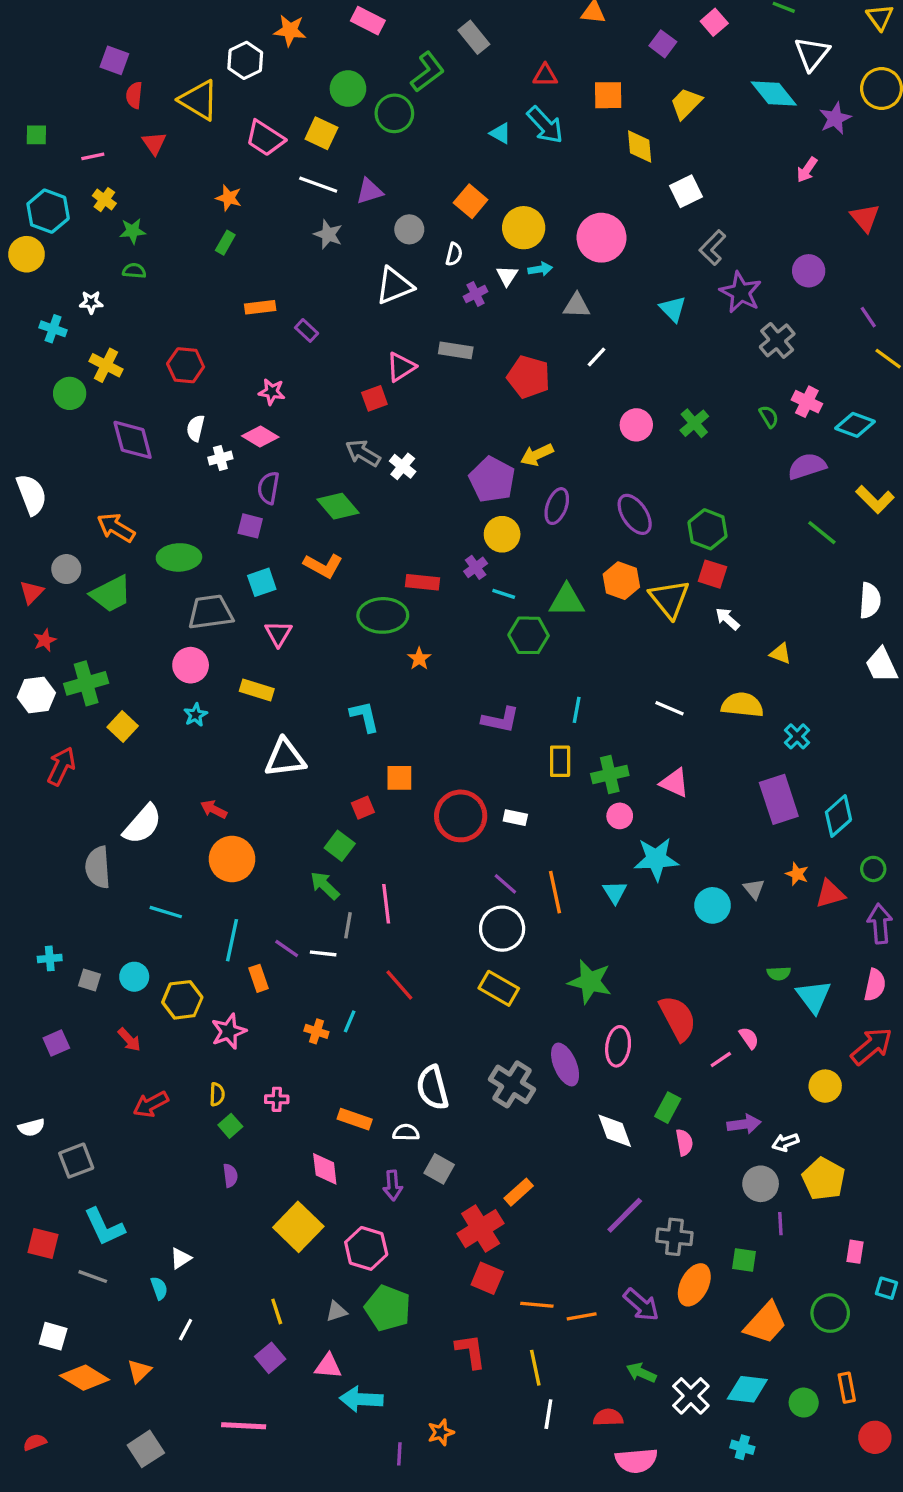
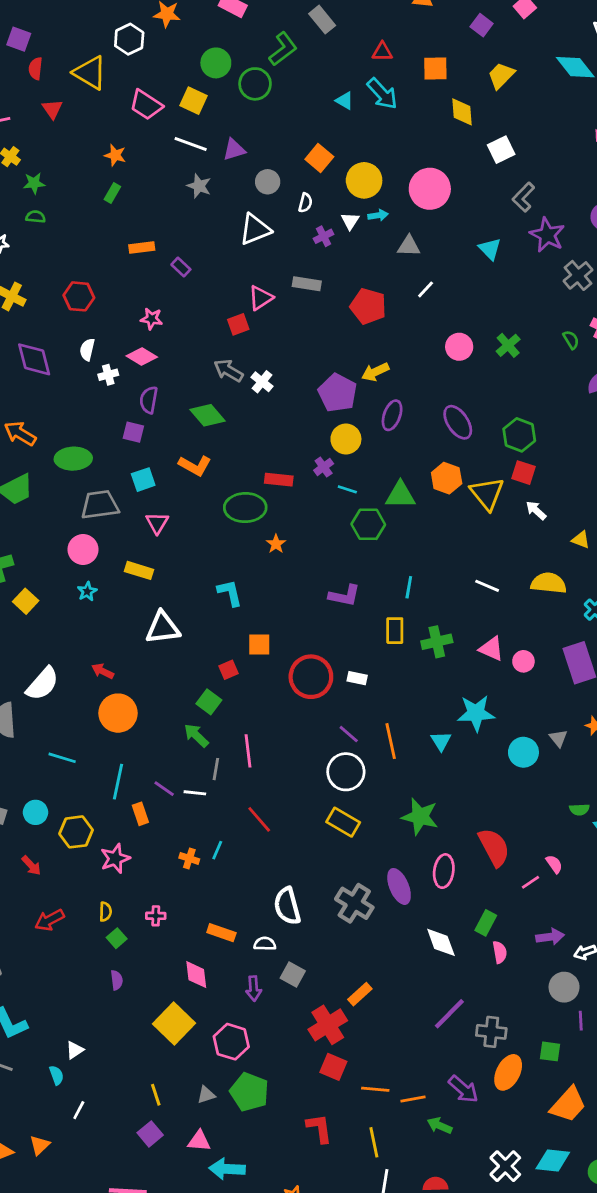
pink circle: (620, 816) -> (523, 661), moved
green arrow: (641, 1373) -> (440, 1126), moved

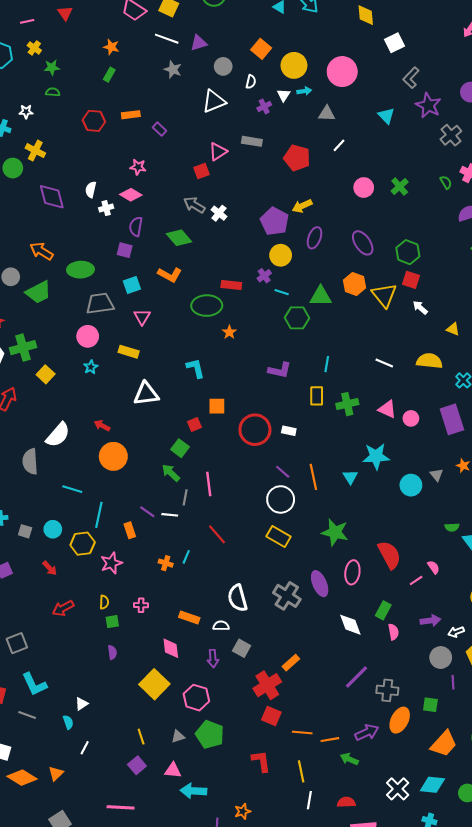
red hexagon: (79, 296) -> (94, 121), moved
cyan line: (118, 782) -> (99, 515), moved
green square: (117, 938) -> (112, 622), turned 32
purple arrow: (463, 1089) -> (367, 732), turned -65

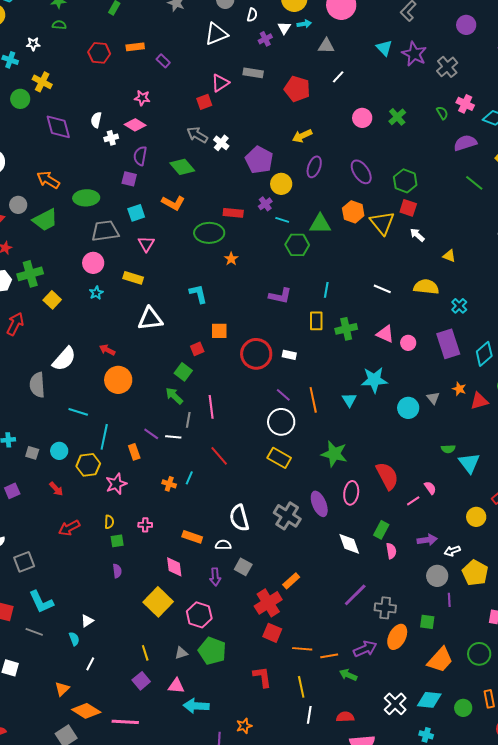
purple star: (428, 105) -> (414, 54), moved
purple pentagon: (274, 221) -> (259, 160), moved
orange diamond: (22, 778) -> (86, 711), moved

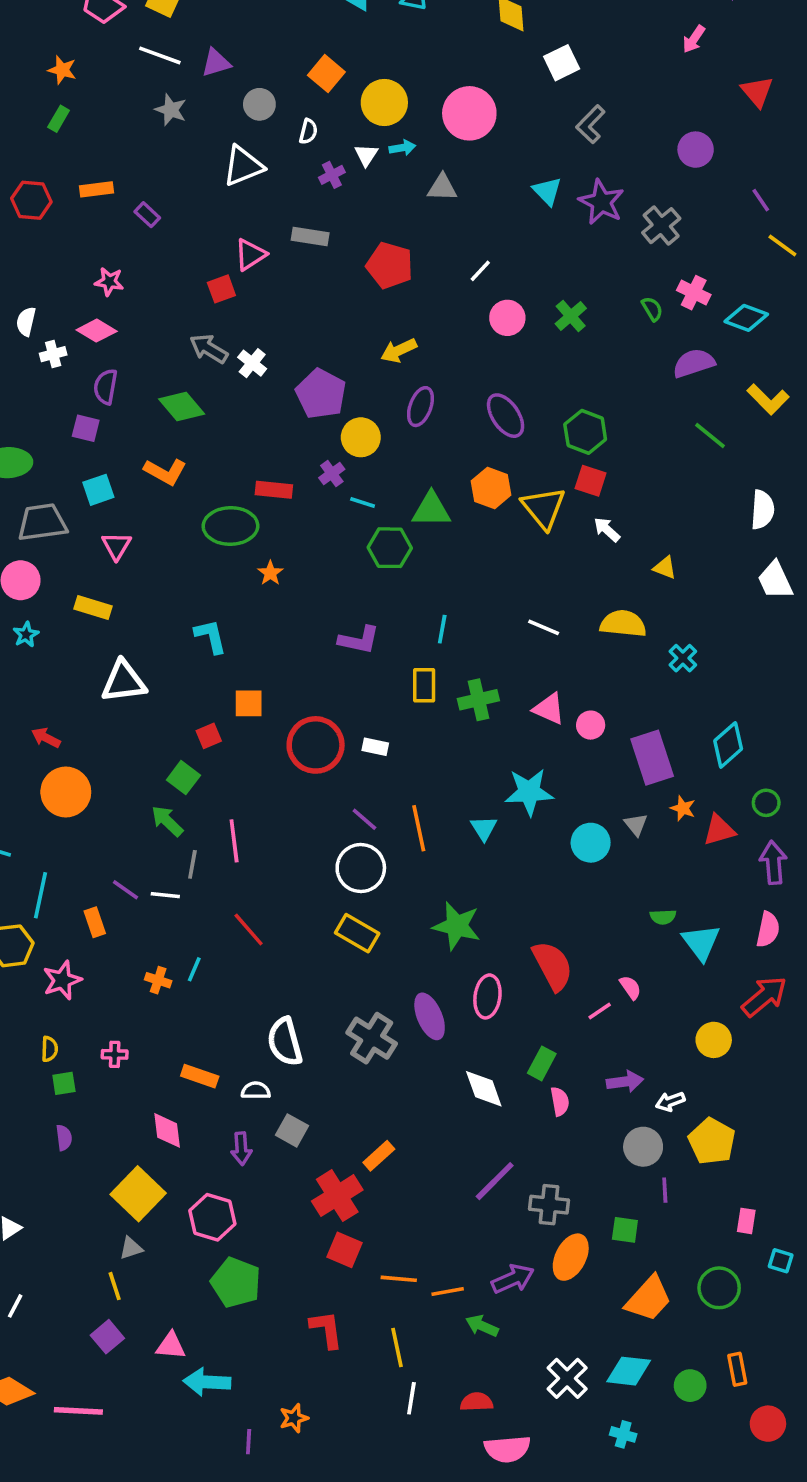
white line: (338, 77) -> (480, 271), moved
purple rectangle: (448, 344) -> (652, 758), moved
gray triangle: (181, 653) -> (131, 1248), moved

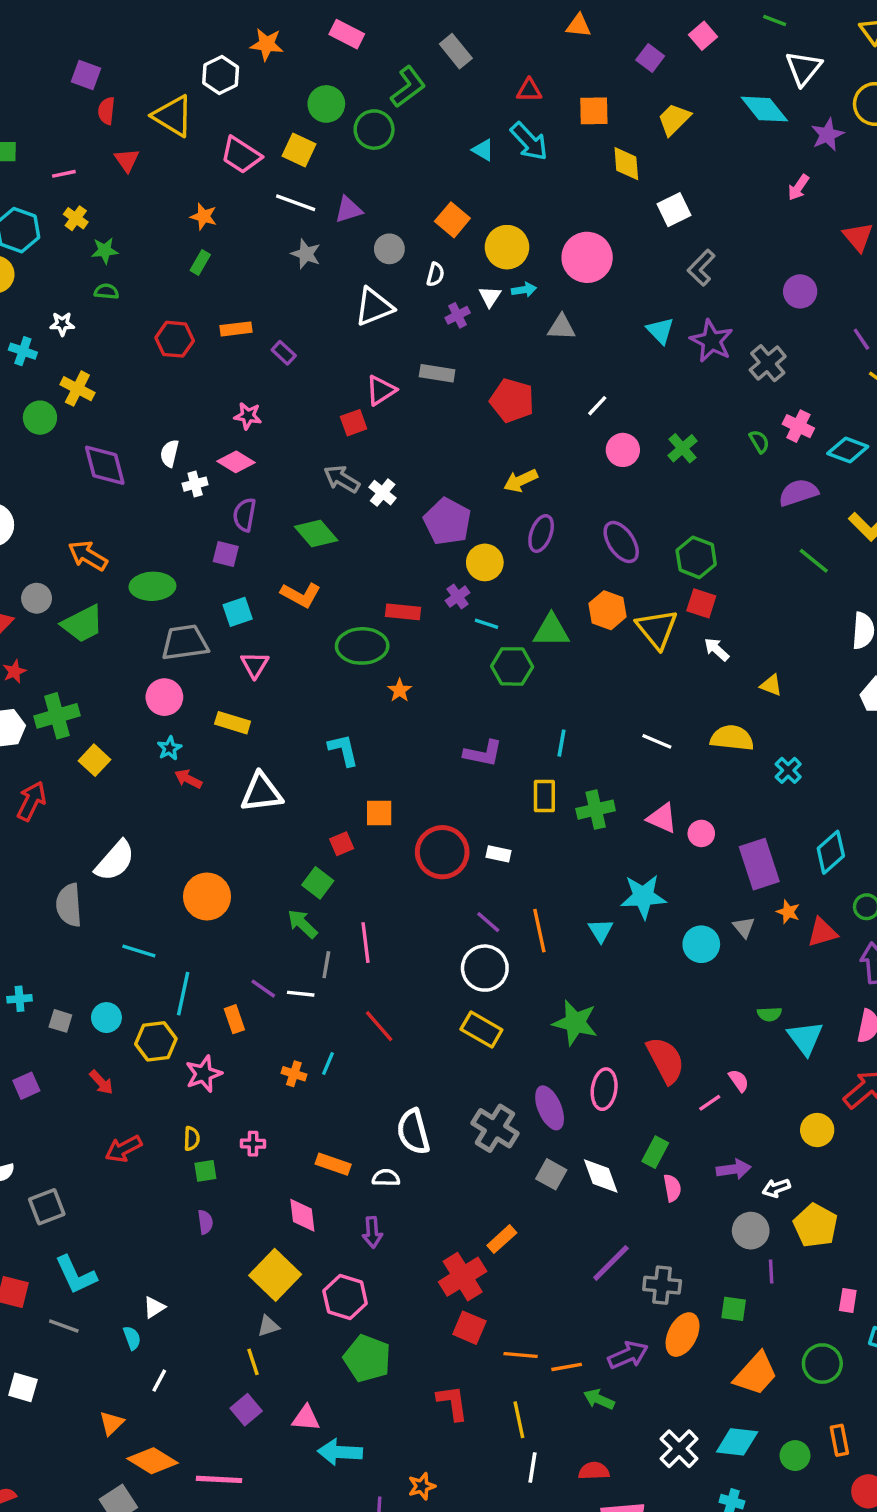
red arrow: (46, 738) -> (188, 779), moved
gray square: (292, 1130) -> (551, 1174), moved

